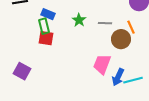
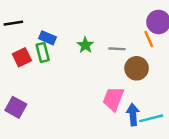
orange line: (131, 27) -> (149, 39), moved
red square: (46, 38) -> (22, 57), moved, turned -35
blue arrow: (118, 77) -> (133, 115), turned 150

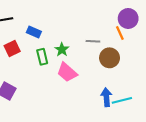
green star: (85, 45) -> (62, 50), moved
green rectangle: (43, 52) -> (42, 57), moved
pink trapezoid: (113, 99) -> (67, 72), moved, turned -70

